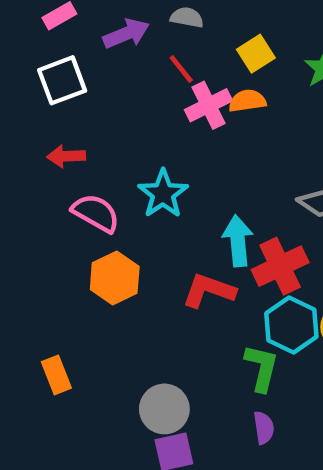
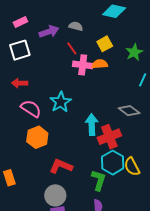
pink cross: (208, 105) -> (83, 65), turned 30
red L-shape: (209, 290) -> (61, 166), moved

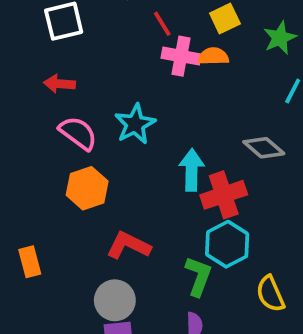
yellow semicircle: (132, 167) -> (270, 294), moved

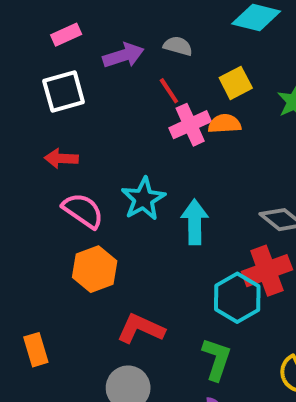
pink cross: (181, 56) -> (190, 125), turned -33
cyan arrow: (192, 170) -> (195, 222), moved
red cross: (224, 195) -> (267, 271), moved
cyan hexagon: (227, 244) -> (237, 298), moved

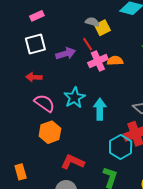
purple arrow: (123, 55) -> (66, 54), moved
yellow square: (236, 83) -> (102, 28), moved

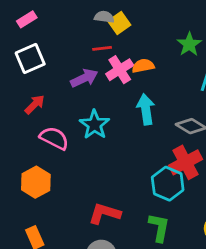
red line: (88, 44) -> (102, 48), turned -56
purple arrow: (66, 54) -> (84, 78), moved
red arrow: (34, 77) -> (35, 104), turned 140
cyan arrow: (100, 109) -> (146, 109), moved
orange hexagon: (50, 132) -> (36, 182), moved

